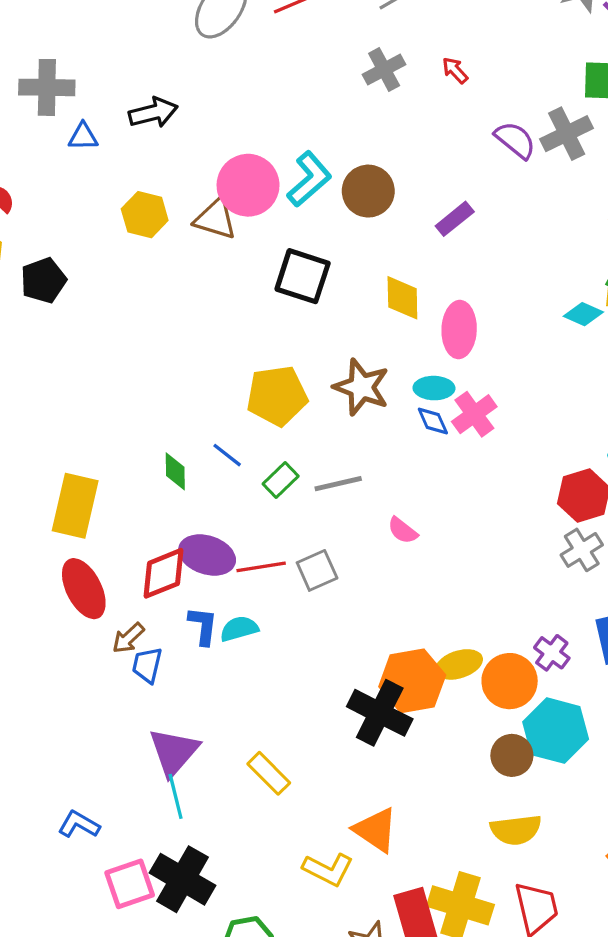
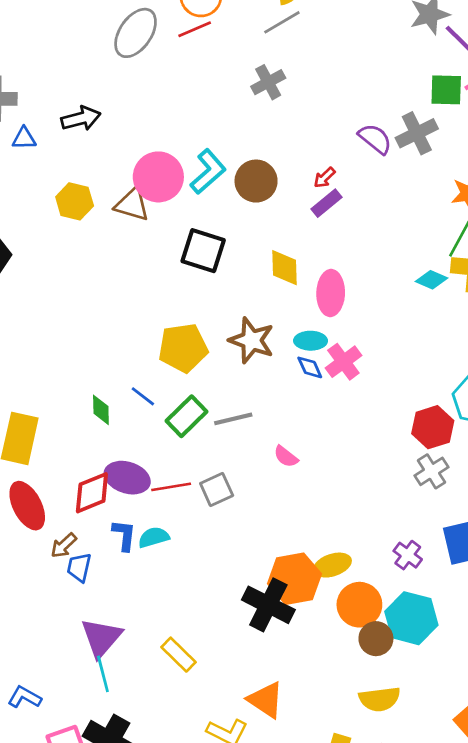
red arrow: (455, 70) -> (324, 178), moved, turned -90
green rectangle: (281, 480) -> (186, 416), size x1.4
orange circle: (510, 681) -> (359, 605), moved

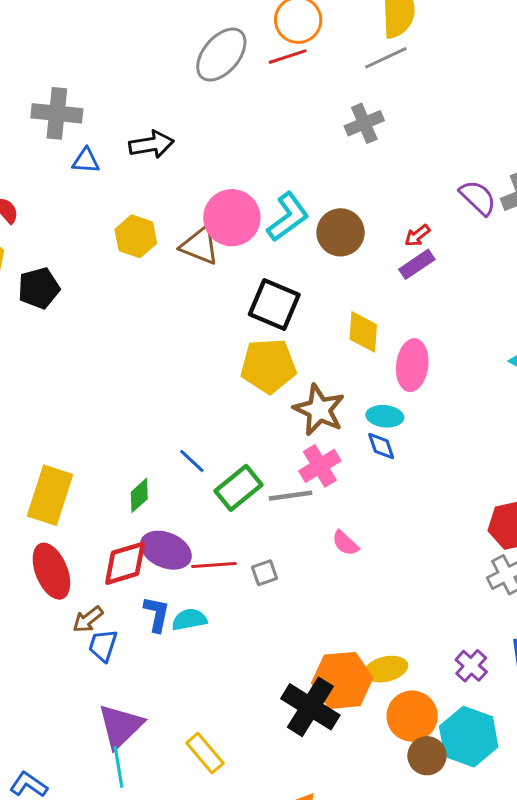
yellow pentagon: (183, 348) -> (268, 366), moved
pink cross: (343, 362) -> (320, 466), moved
green diamond: (101, 410) -> (139, 495), moved, turned 44
gray square: (217, 489) -> (265, 573), size x0.7

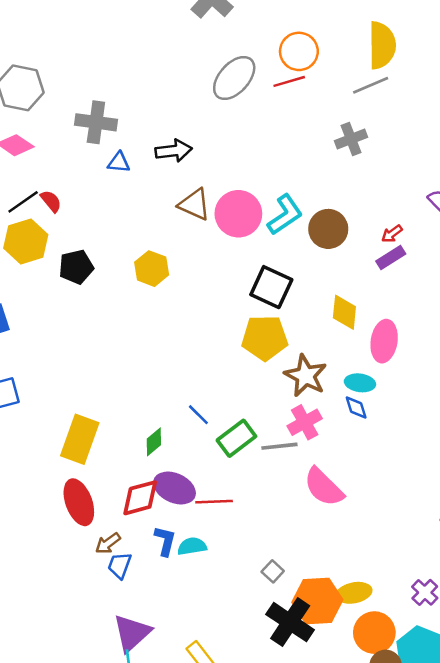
yellow hexagon: (136, 236) -> (152, 269), moved
brown triangle: (200, 246) -> (194, 204), moved
pink semicircle: (345, 543) -> (324, 487), size x1.8
gray square: (265, 573) -> (273, 571), moved, turned -30

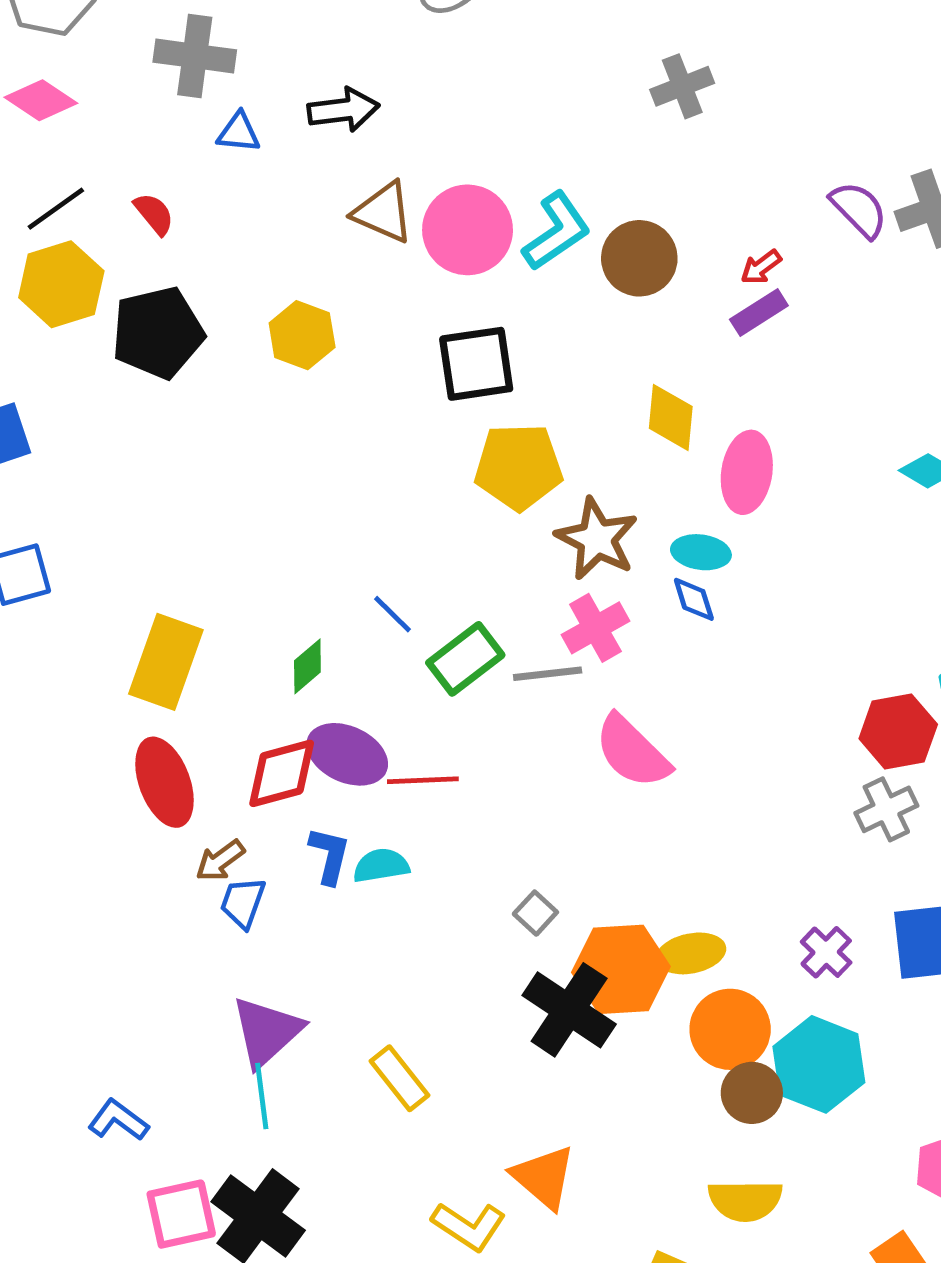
red semicircle: (51, 201) -> (154, 214), moved
black pentagon: (76, 267) -> (158, 333), size x1.4
black square: (271, 287) -> (476, 364), moved, turned -33

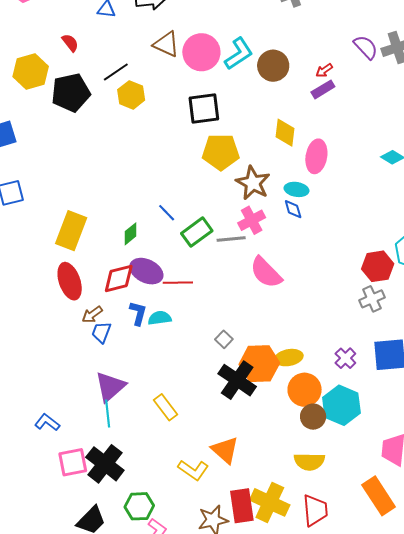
black line: (56, 209) -> (116, 72), moved

